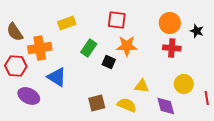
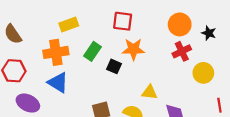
orange cross: (40, 48) -> (56, 52), moved
red cross: (172, 48) -> (182, 51), turned -30
yellow circle: (184, 84) -> (203, 73), moved

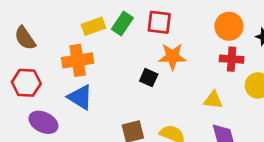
green rectangle: (92, 51) -> (122, 24), moved
red cross: (182, 51) -> (232, 59), turned 30
yellow triangle: (150, 92) -> (213, 100), moved

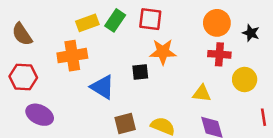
black square: (149, 78) -> (140, 72), turned -30
blue triangle: (80, 97) -> (102, 87), moved

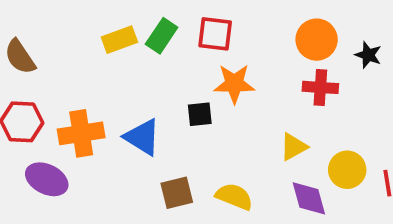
orange cross: (72, 56) -> (81, 133), moved
yellow circle: (245, 79) -> (347, 170), moved
yellow triangle: (202, 93) -> (294, 147), turned -36

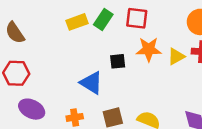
black square: (200, 114) -> (118, 61), moved
orange cross: (81, 133) -> (75, 117), moved, size x0.6
yellow triangle: (294, 147) -> (176, 57), moved

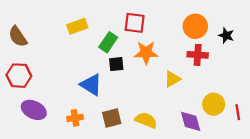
green rectangle: (103, 20) -> (108, 42), moved
yellow triangle: (176, 57) -> (172, 79), moved

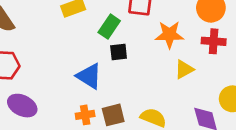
orange star: (146, 53) -> (169, 35), moved
orange cross: (75, 118) -> (85, 115), moved

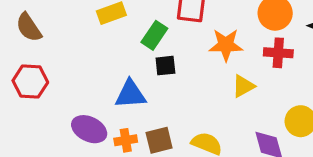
blue triangle: (89, 76) -> (130, 94), turned -36
purple ellipse: (22, 106) -> (89, 129), moved

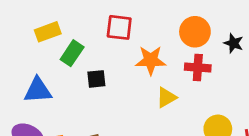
green rectangle: (154, 35) -> (72, 53), moved
blue triangle: (130, 94) -> (38, 90), moved

